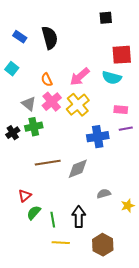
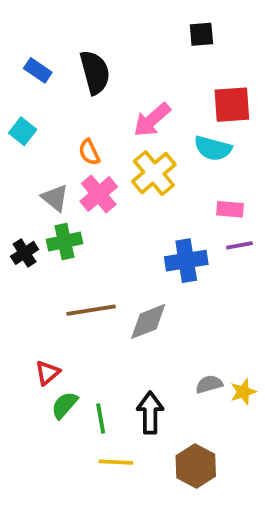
pink arrow: (80, 77) -> (152, 120), moved
yellow cross: (78, 105) -> (154, 173), moved
gray semicircle: (104, 194) -> (209, 384), moved

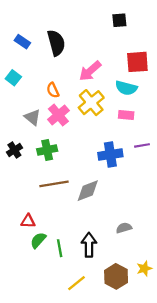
pink rectangle: (230, 209) -> (126, 115), moved
green cross: (64, 242) -> (47, 150), moved
red triangle: (47, 373) -> (28, 221), turned 42
yellow star: (243, 392) -> (144, 269), moved
yellow line: (116, 462) -> (77, 283), moved, turned -42

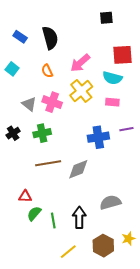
orange semicircle: (53, 90) -> (47, 71), moved
pink cross: (58, 115) -> (52, 102), turned -30
gray semicircle: (124, 228) -> (110, 202), size x1.5

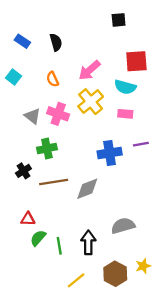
black semicircle: (50, 38) -> (56, 42), size x0.7
black cross: (13, 133) -> (23, 171), moved

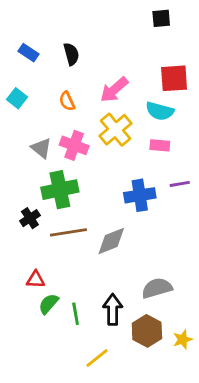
black square: (119, 20) -> (161, 18), moved
green cross: (47, 149) -> (60, 190), size x1.4
brown hexagon: (115, 274) -> (147, 331), moved

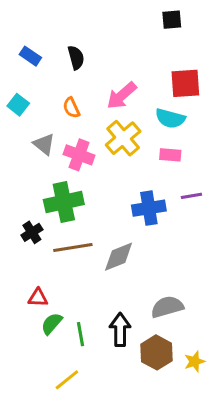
gray triangle: (41, 148) -> (44, 144), moved
yellow line: (97, 358) -> (67, 380), moved

